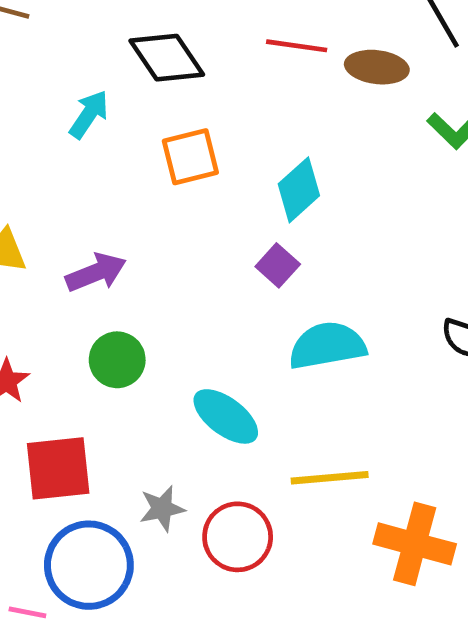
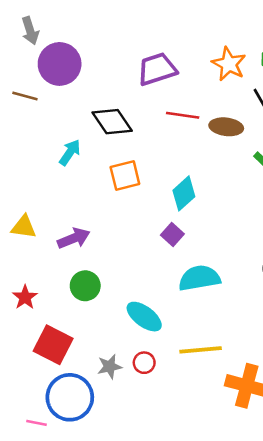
red square: (58, 468) -> (53, 345), turned 33
red circle: (238, 537) -> (144, 363), moved, size x0.6

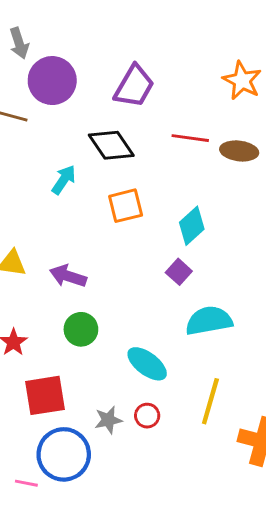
purple trapezoid: (157, 69) -> (134, 86), moved, turned 138
purple arrow: (74, 238) -> (68, 276), turned -140
red square: (53, 345) -> (45, 395), turned -36
yellow line: (201, 350) -> (210, 401), turned -69

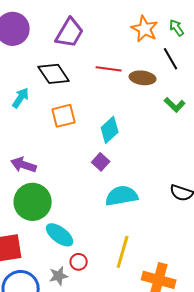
green circle: (81, 329) -> (33, 202), size x1.6
cyan ellipse: (147, 364) -> (60, 235), moved
gray star: (108, 420) -> (59, 276), moved

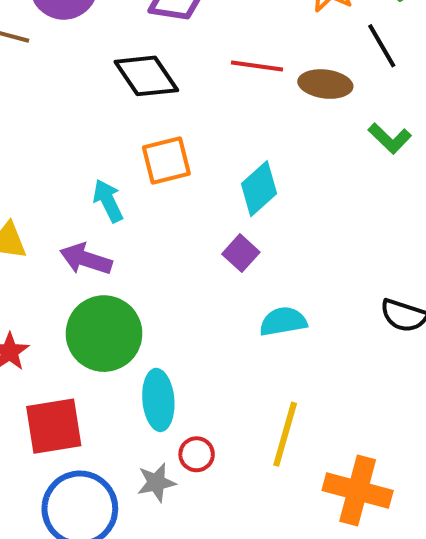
cyan arrow: (21, 98) -> (108, 201), moved, turned -60
cyan semicircle: (122, 196) -> (283, 321), size x0.7
cyan ellipse: (60, 235) -> (158, 400), turned 48

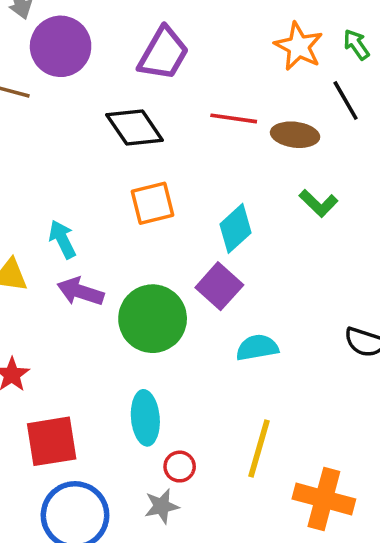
green L-shape: (390, 138) -> (318, 203), moved
cyan arrow: (108, 201) -> (62, 239), moved
purple square: (241, 253) -> (219, 286), size x1.4
green circle: (104, 334) -> (153, 319), moved
gray star: (156, 482) -> (162, 506), moved

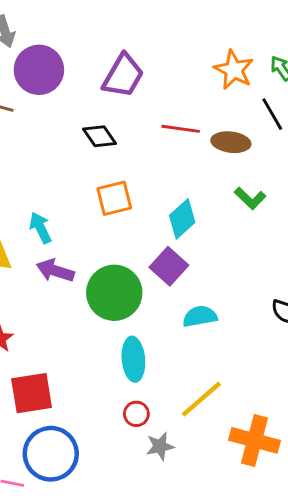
black diamond: (135, 127) -> (99, 136), size x0.7
cyan ellipse: (145, 418) -> (133, 359), moved
yellow line: (259, 449) -> (201, 399), turned 33
gray star: (162, 506) -> (160, 446), moved

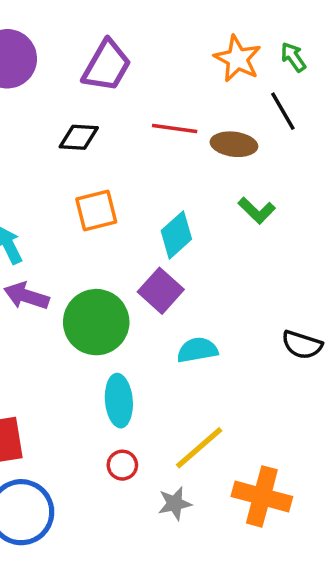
black diamond: (99, 136) -> (79, 137), turned -52
gray star: (160, 446) -> (175, 503), moved

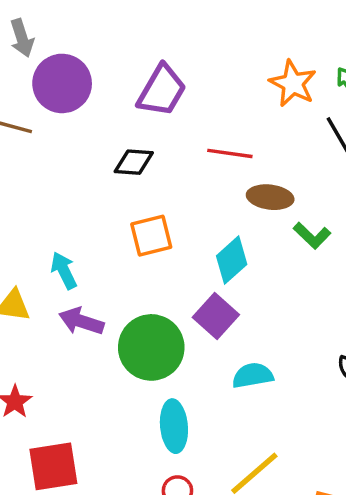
brown ellipse: (234, 144) -> (270, 197), moved

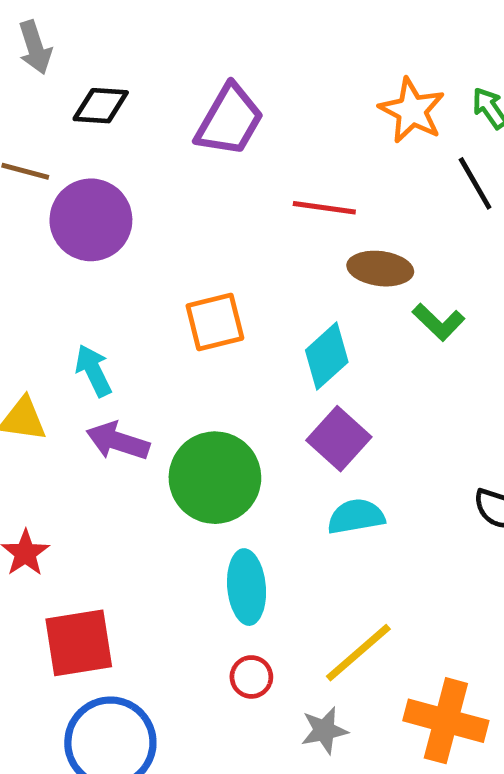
purple circle: (62, 83) -> (91, 220), moved
black diamond: (134, 162) -> (101, 106), moved
purple square: (216, 316) -> (339, 439), moved

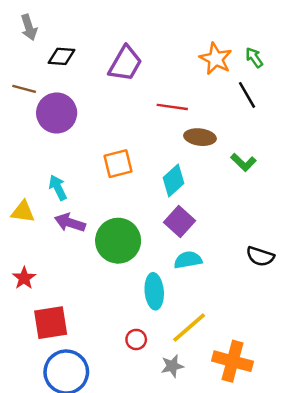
green L-shape: (439, 322) -> (243, 162), moved
cyan ellipse: (247, 587) -> (154, 291), moved

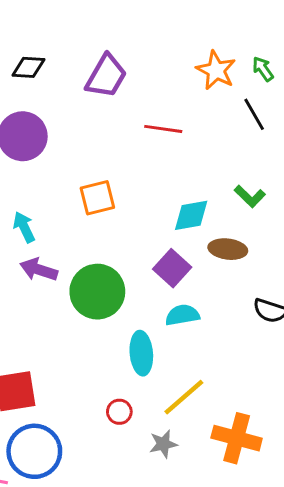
brown ellipse: (200, 137) -> (228, 249), moved
cyan diamond: (173, 180) -> (191, 215), moved, turned 32

